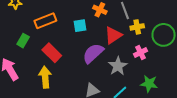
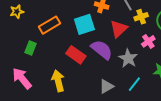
cyan square: (80, 26) -> (84, 24), size x1.5
red rectangle: (52, 53) -> (76, 55), moved
purple semicircle: (93, 53) -> (102, 50), turned 90

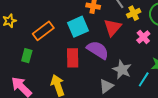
red rectangle: (76, 55) -> (73, 58), turned 60
gray star: (128, 58) -> (122, 70), moved
cyan line: (134, 84) -> (144, 79), moved

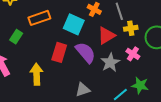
cyan square: (78, 27) -> (74, 24), turned 30
pink cross: (143, 37) -> (133, 54), turned -32
gray star: (122, 70) -> (110, 62), moved

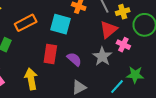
yellow cross: (131, 28) -> (123, 12), moved
red triangle: (106, 36) -> (109, 30), moved
purple semicircle: (85, 53) -> (74, 59), moved, size x0.7

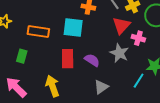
orange rectangle: (26, 23) -> (38, 32), turned 45

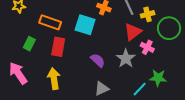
red rectangle: (68, 59) -> (58, 47), moved

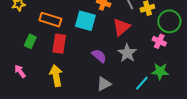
red triangle: (133, 32) -> (121, 27), moved
pink cross: (147, 47) -> (159, 41), moved
pink arrow: (18, 73) -> (20, 71), size x0.6

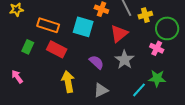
red rectangle: (59, 44) -> (57, 49), turned -72
yellow arrow: (56, 76) -> (68, 82), moved

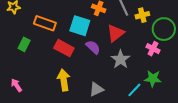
red rectangle: (57, 49) -> (64, 48), moved
purple semicircle: (96, 62) -> (93, 47), moved
pink arrow: (17, 77) -> (16, 85), moved

